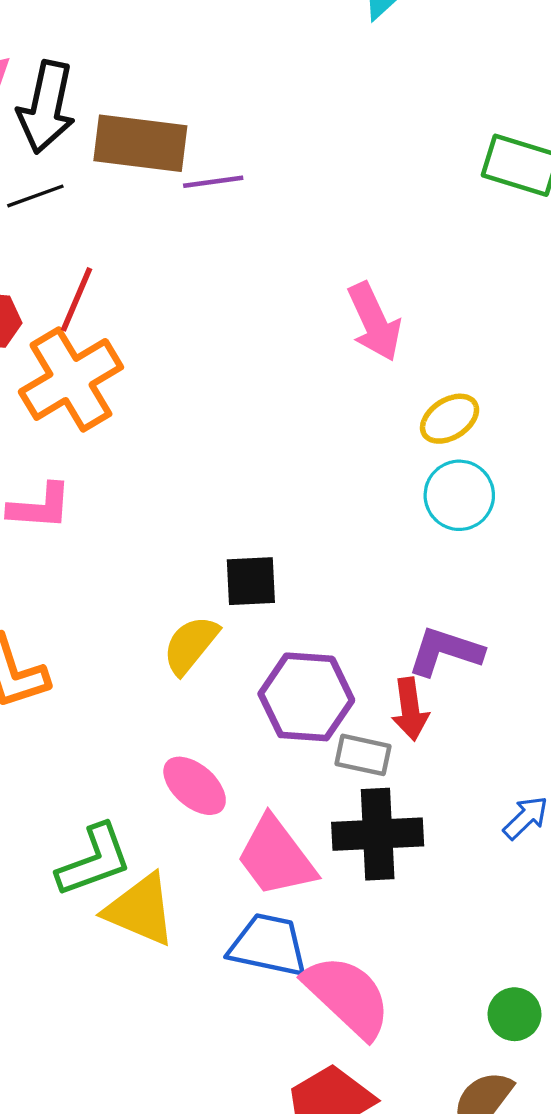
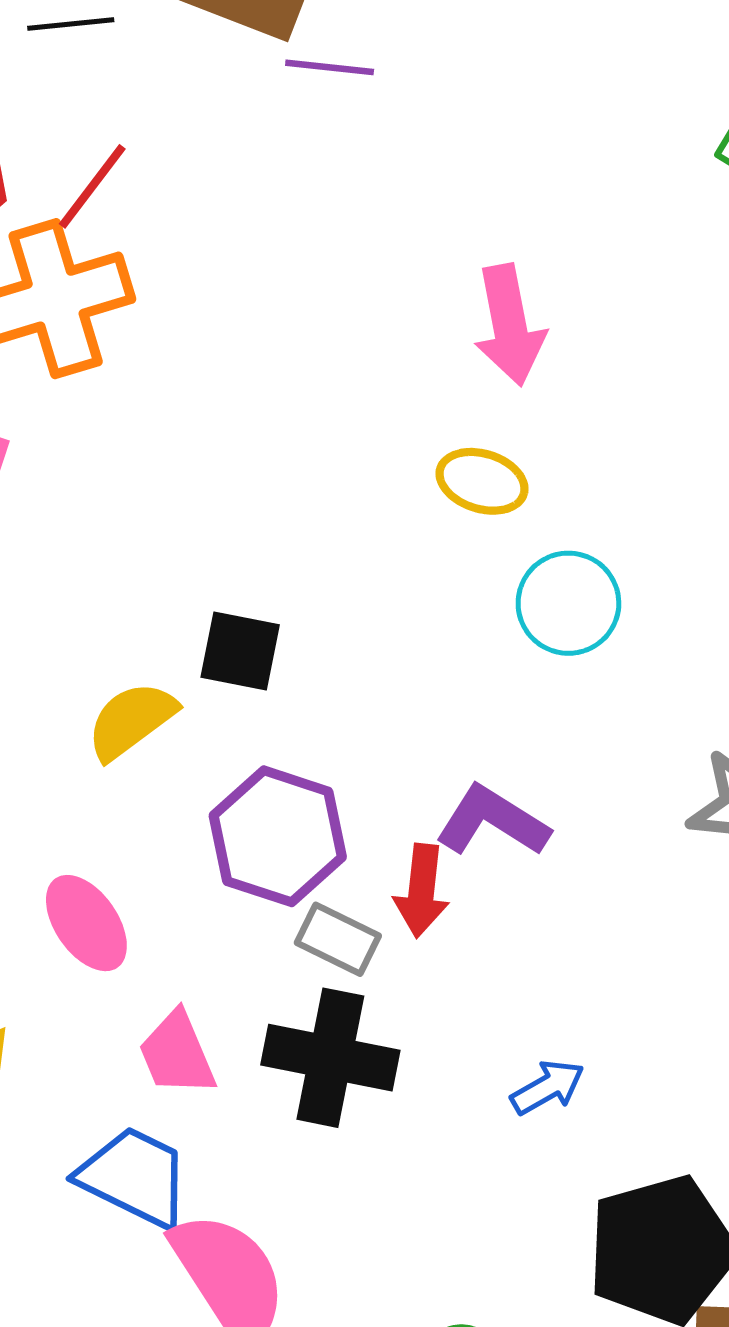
yellow ellipse: (450, 419) -> (482, 481), moved, turned 36
pink trapezoid: (276, 857) -> (177, 1054), size x0.7

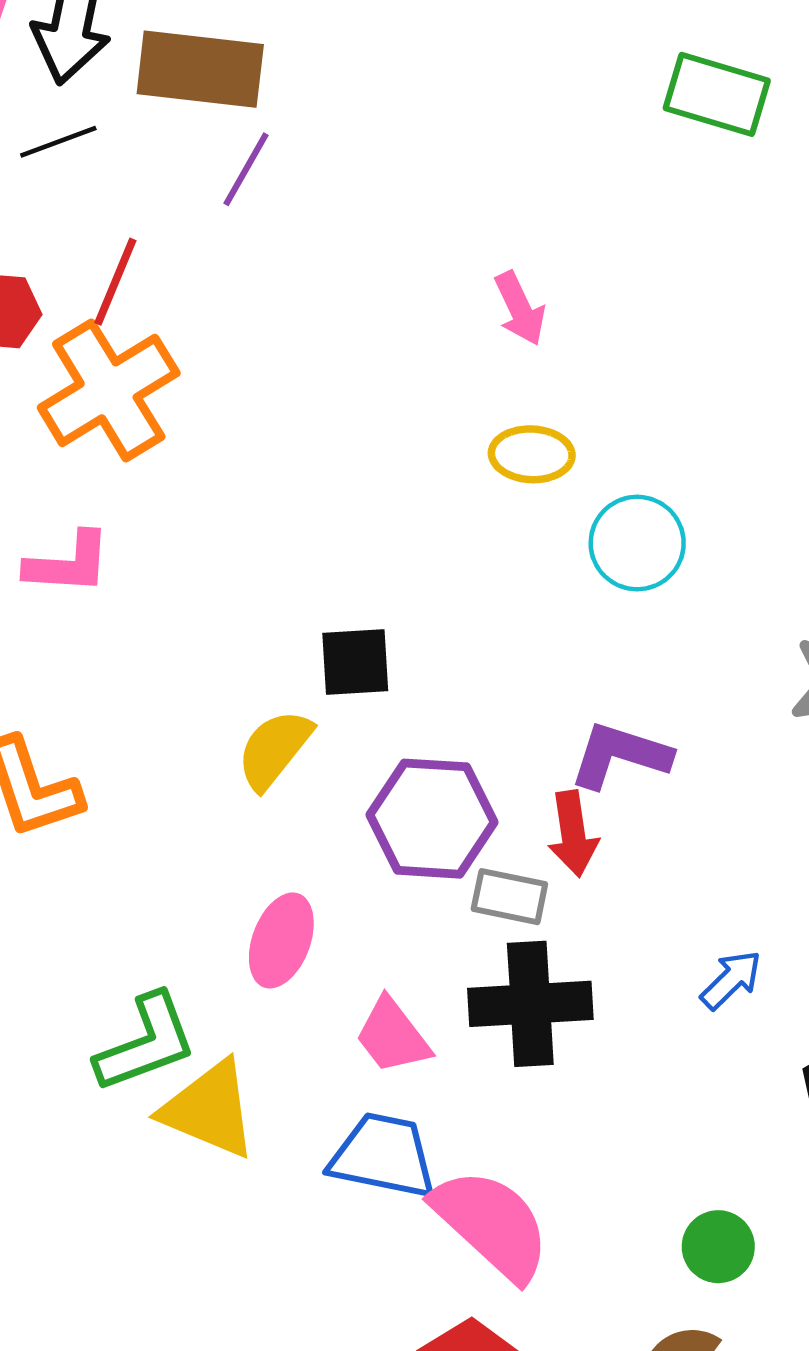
purple line: (330, 67) -> (246, 169), moved, turned -52
pink arrow: (509, 325) -> (520, 309), size x0.7
pink ellipse: (86, 923) -> (281, 940), turned 70

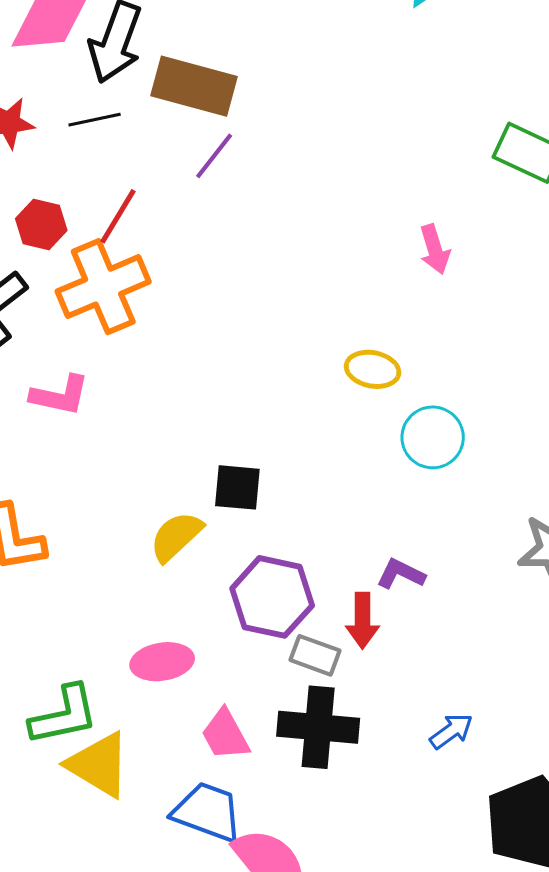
pink arrow: (520, 309) -> (435, 249), moved
purple L-shape: (620, 755) -> (401, 574), size x0.7
pink ellipse: (281, 940) -> (162, 662), turned 52

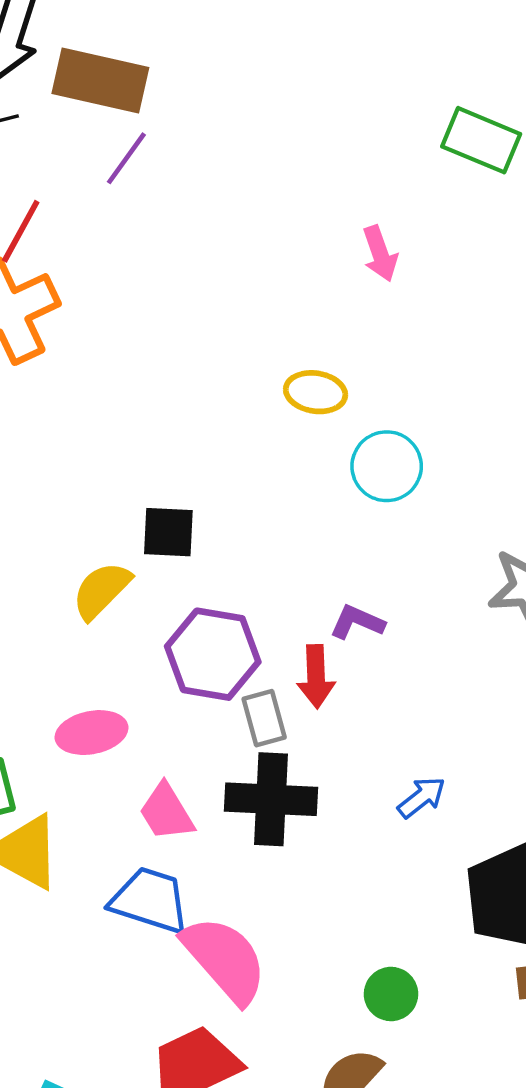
gray rectangle: (315, 655) -> (264, 718), turned 57

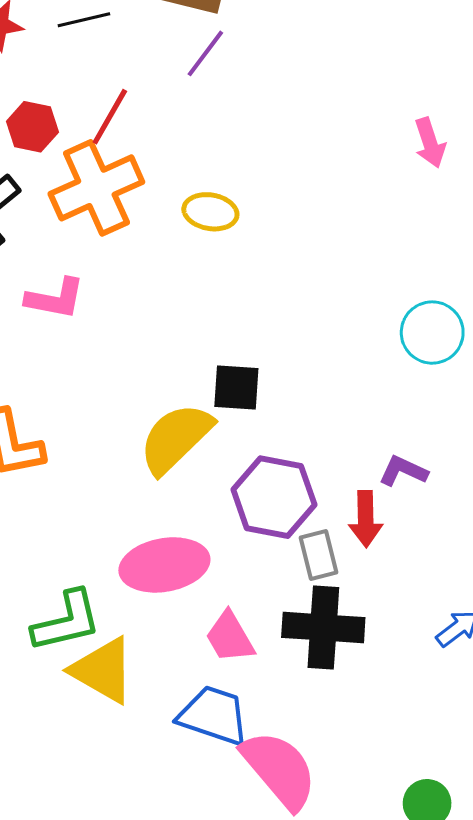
yellow ellipse: (316, 392) -> (210, 212), moved
yellow semicircle: (101, 590) -> (176, 438), size x1.4
pink ellipse: (92, 733) -> (164, 565), size x1.4

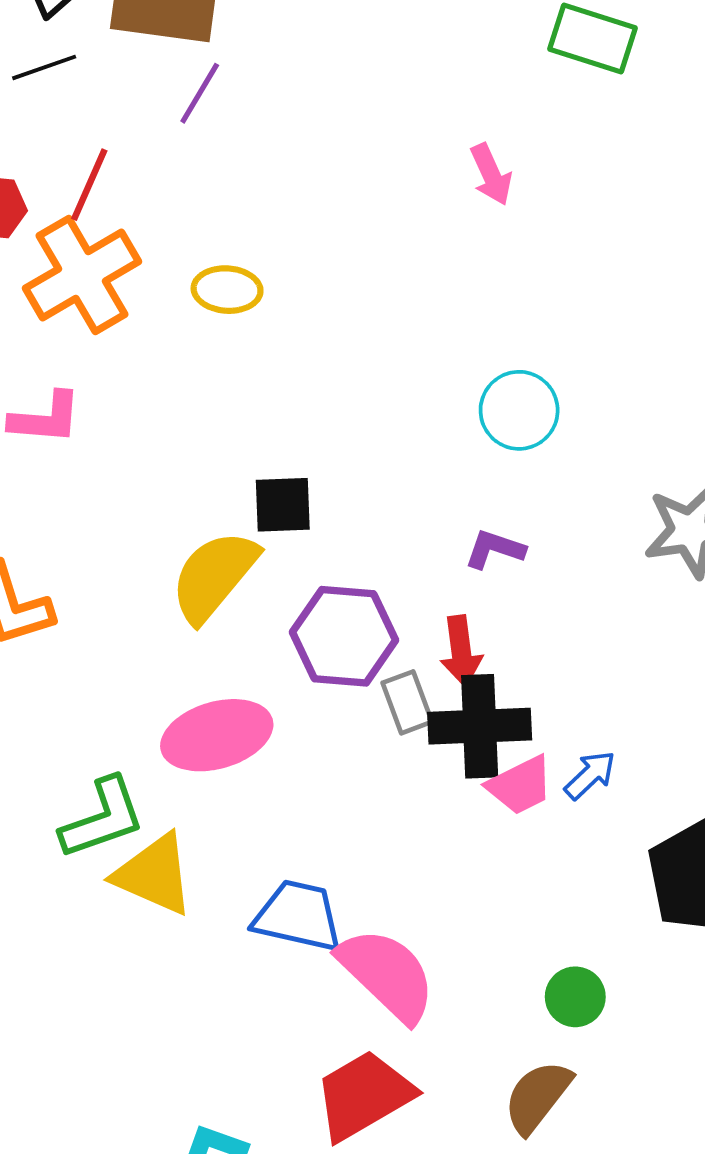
purple L-shape: (403, 471) -> (495, 549), moved
black cross: (323, 628) -> (480, 726), moved
pink trapezoid: (230, 637) -> (520, 785), moved, turned -80

